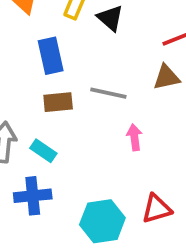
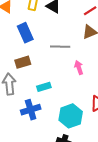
brown rectangle: (58, 102) -> (23, 62), moved
cyan rectangle: (43, 151) -> (44, 87), moved, turned -40

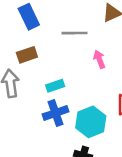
blue cross: (31, 110) -> (56, 113), moved

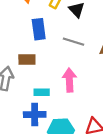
gray line: (74, 33) -> (74, 42), moved
pink arrow: (99, 59) -> (69, 80), moved, size x1.5

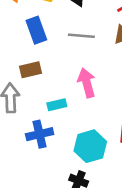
blue cross: (35, 114) -> (40, 134), moved

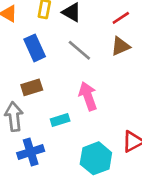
gray line: (81, 36) -> (79, 50), turned 40
blue cross: (40, 134) -> (31, 152), moved

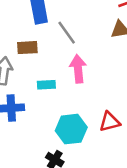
gray line: (79, 50) -> (67, 33), moved

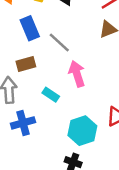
cyan rectangle: (46, 85) -> (51, 95), turned 49

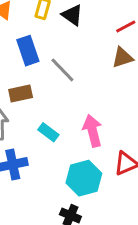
pink arrow: (77, 74) -> (93, 131), moved

